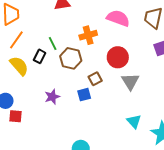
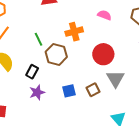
pink semicircle: (118, 18) -> (104, 15), size x0.6
black rectangle: (40, 56) -> (32, 72), moved
brown square: (95, 79) -> (93, 90), moved

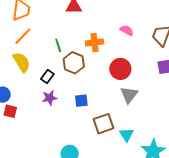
brown square: (93, 90) -> (103, 124), moved, size x1.5

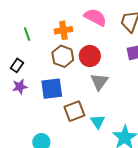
pink semicircle: (127, 30) -> (95, 17), size x1.6
brown hexagon: (74, 63) -> (63, 56), moved
blue square: (81, 101) -> (52, 89), size x1.6

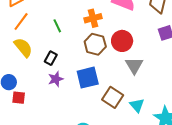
brown square: (74, 111) -> (113, 97), turned -30

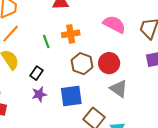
orange cross: (93, 18) -> (71, 34), moved
gray triangle: (134, 65) -> (119, 89), turned -30

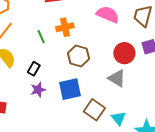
red circle: (109, 63) -> (124, 53), moved

